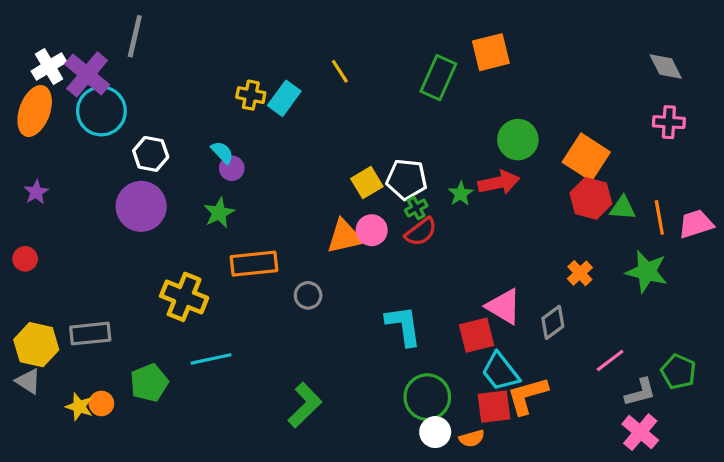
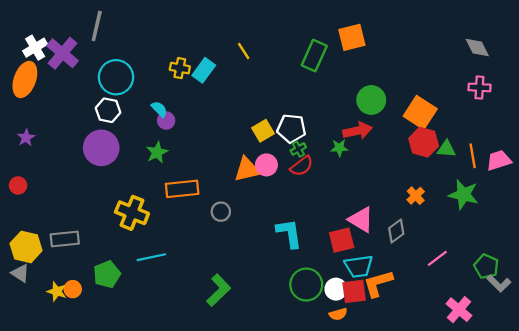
cyan circle: (101, 111) -> (116, 77), moved
green star: (461, 194) -> (339, 148), moved, turned 30
cyan trapezoid: (500, 372) -> (359, 266), turned -60
gray L-shape: (640, 392) -> (499, 283), moved, turned 60
white circle: (435, 432) -> (336, 289), moved

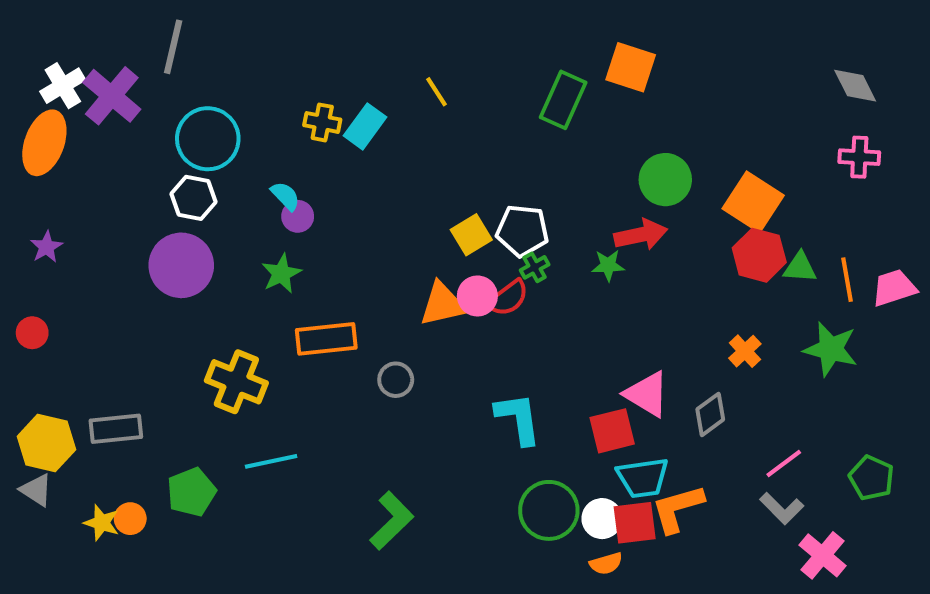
orange square: (352, 37) -> (631, 67), turned 32
red semicircle: (302, 166) -> (508, 298), moved
gray L-shape: (499, 283) -> (782, 508), moved

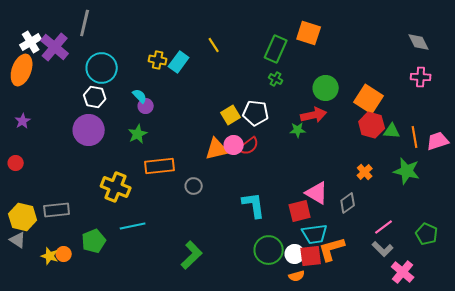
green cross: (535, 267) -> (276, 79), moved, turned -32

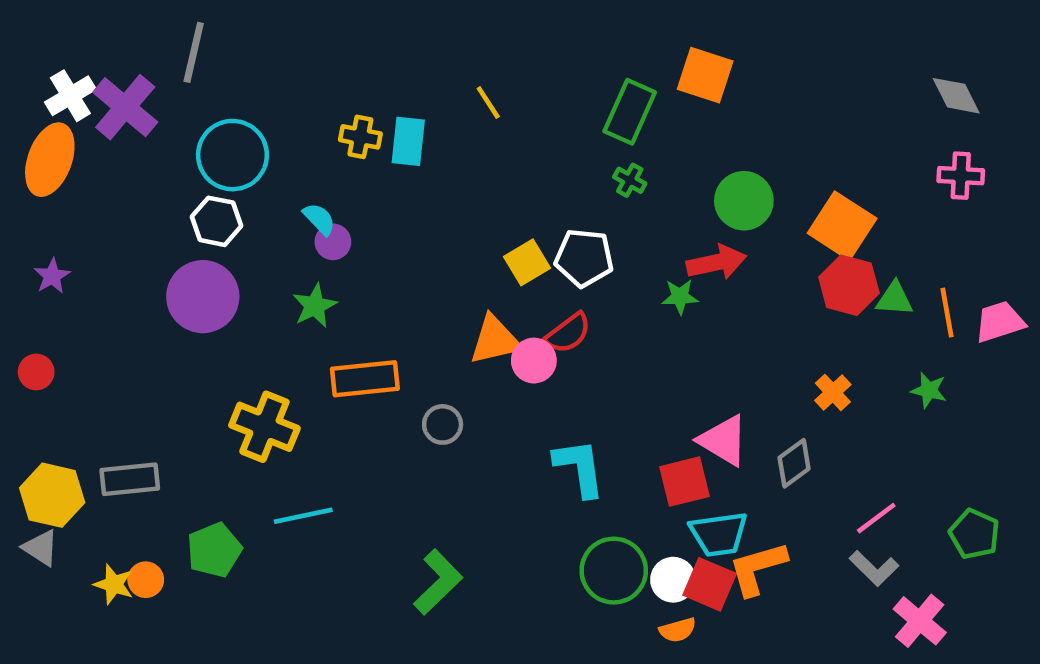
cyan rectangle: (179, 62) -> (408, 141), turned -30
pink circle: (234, 145) -> (534, 361), moved
green star: (407, 171) -> (929, 390), size x0.6
red square: (311, 256) -> (710, 584), turned 30

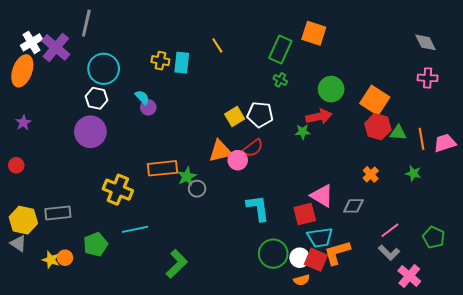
green star: (315, 306) -> (187, 176), moved
gray diamond: (794, 463) -> (353, 206), turned 35
green L-shape: (438, 582) -> (177, 264), moved

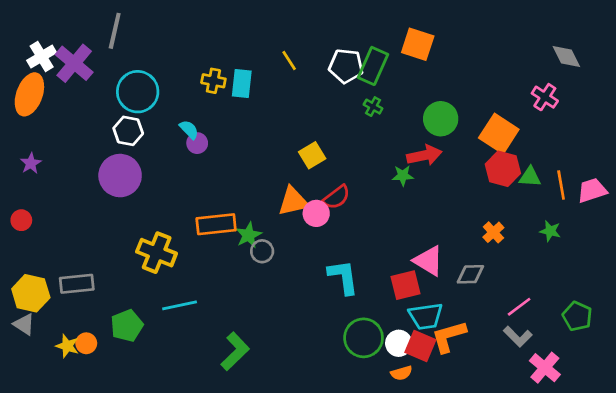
pink cross: (428, 78) -> (545, 97), moved, turned 30
white pentagon: (260, 114) -> (346, 66), moved

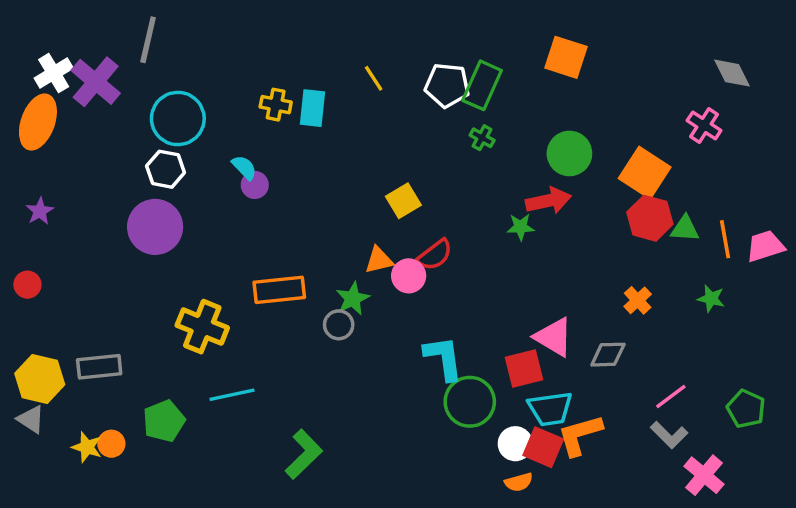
orange square: (418, 44) -> (566, 57), moved
orange triangle: (293, 201) -> (379, 260), size x0.7
green star: (249, 235) -> (353, 299), moved
green circle: (364, 338) -> (470, 402), moved

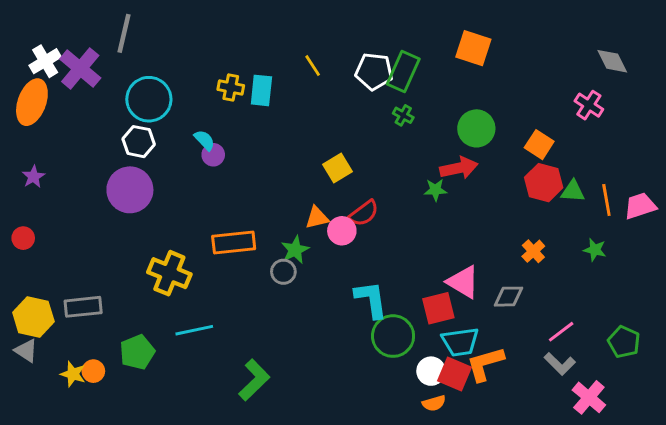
orange square: (645, 173) -> (539, 145), size x0.7

